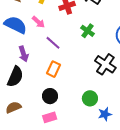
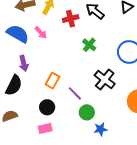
purple line: (53, 43) -> (75, 93), moved

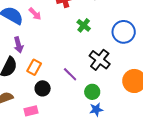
orange rectangle: (53, 81) -> (34, 67), moved
green circle: (87, 112) -> (92, 92), moved
pink rectangle: (45, 129) -> (31, 111), moved

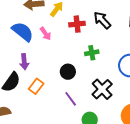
green cross: (84, 25) -> (92, 53), turned 32
black circle: (43, 88) -> (68, 72), moved

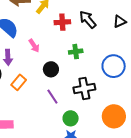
pink arrow: (46, 34) -> (34, 46), moved
black cross: (102, 89) -> (84, 89), turned 30

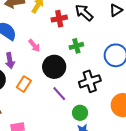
black circle: (51, 69) -> (54, 67), size x1.5

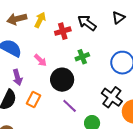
black cross: (90, 81) -> (112, 97), moved, turned -30

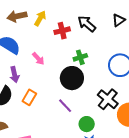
black circle: (62, 80) -> (72, 78), moved

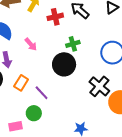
purple line: (65, 106) -> (42, 93), moved
green circle: (87, 124) -> (34, 113), moved

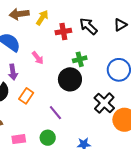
purple line: (42, 93) -> (55, 113), moved
green circle: (34, 113) -> (48, 138), moved

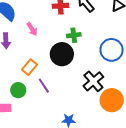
orange rectangle: (26, 96) -> (29, 67), moved
green circle: (48, 138) -> (18, 90), moved

